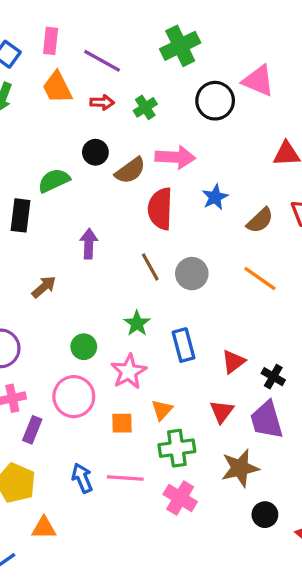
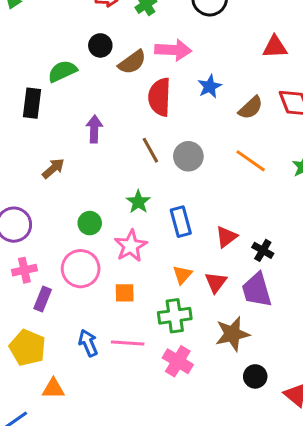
orange triangle: (162, 410) -> (182, 275), moved

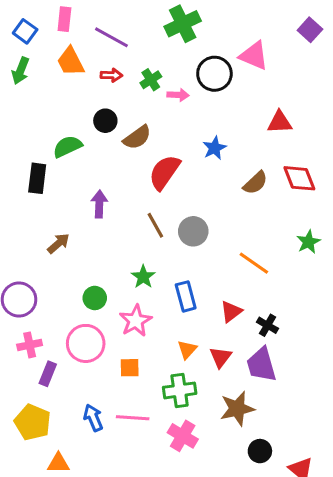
pink arrow: (173, 50) -> (178, 95), moved, size x0.6
blue star: (210, 86) -> (214, 148), moved
red semicircle: (160, 97) -> (164, 172), turned 33
orange line: (251, 161) -> (254, 263), moved

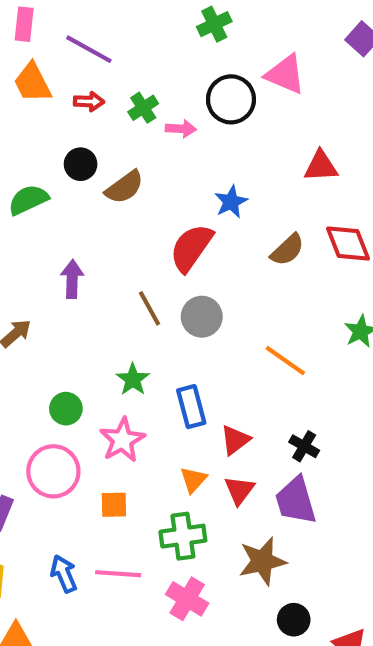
green cross: (183, 24) -> (214, 24), moved, size x0.7
red semicircle: (164, 172) -> (191, 248), moved
red triangle: (231, 312) -> (235, 440), moved

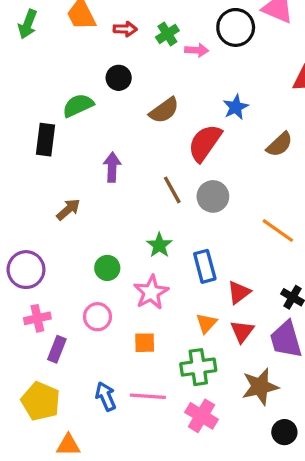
brown semicircle: (124, 187) -> (164, 110), moved
pink circle: (53, 471) -> (98, 317), size x0.7

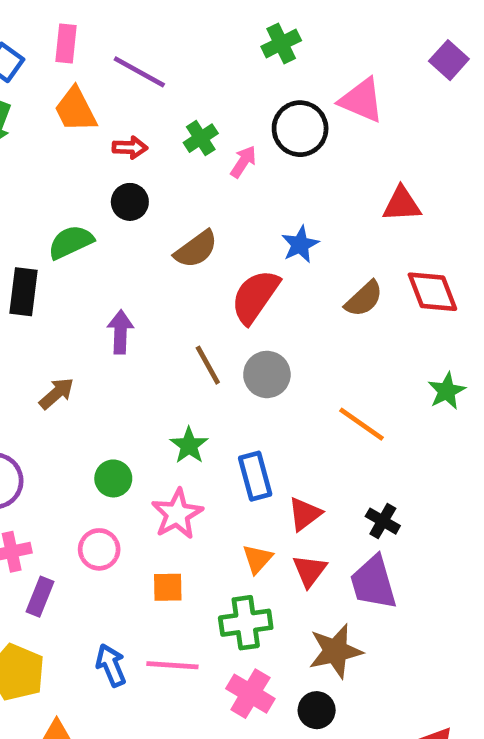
red arrow: (125, 29) -> (130, 148), moved
pink arrow: (197, 50) -> (243, 162), turned -60
black circle: (284, 432) -> (317, 710), moved

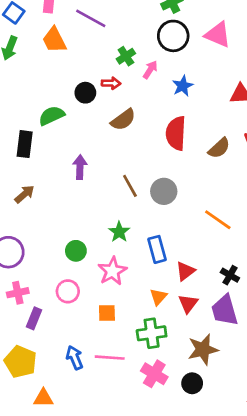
black circle: (300, 129) -> (173, 36), moved
red arrow: (130, 148) -> (111, 83), moved
blue star: (300, 244) -> (183, 86), moved
red semicircle: (255, 296) -> (176, 133), moved, turned -32
brown arrow: (57, 393) -> (25, 194), moved

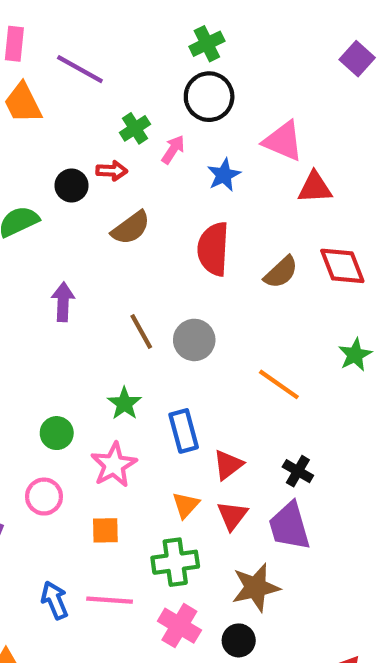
pink triangle: (218, 35) -> (283, 141), moved

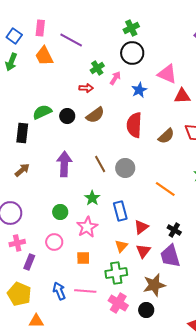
black circle: (72, 186) -> (67, 116), moved
purple arrow: (63, 302) -> (64, 164), moved, size x1.4

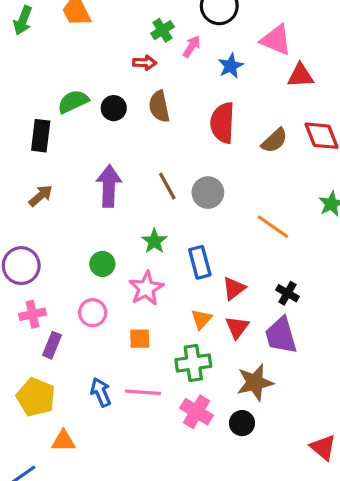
brown semicircle: (95, 115) -> (159, 106), turned 114

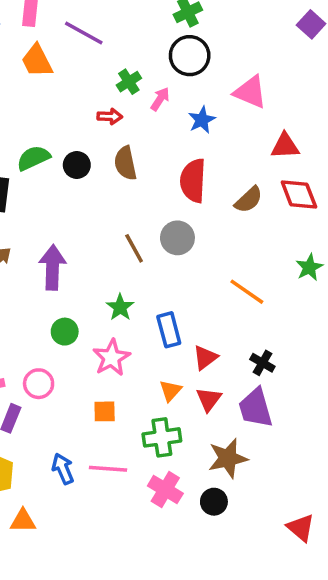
red triangle: (300, 76) -> (285, 146), moved
purple arrow: (109, 186) -> (52, 267), moved
gray circle: (208, 193) -> (177, 238), moved
pink circle: (93, 313) -> (39, 384), moved

